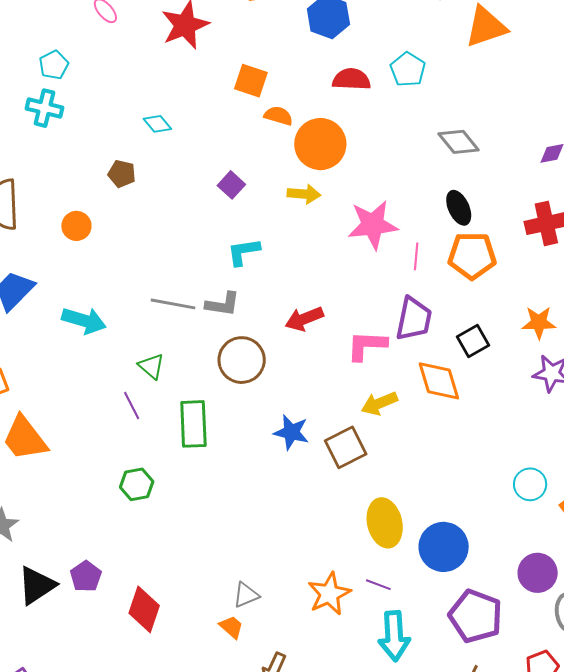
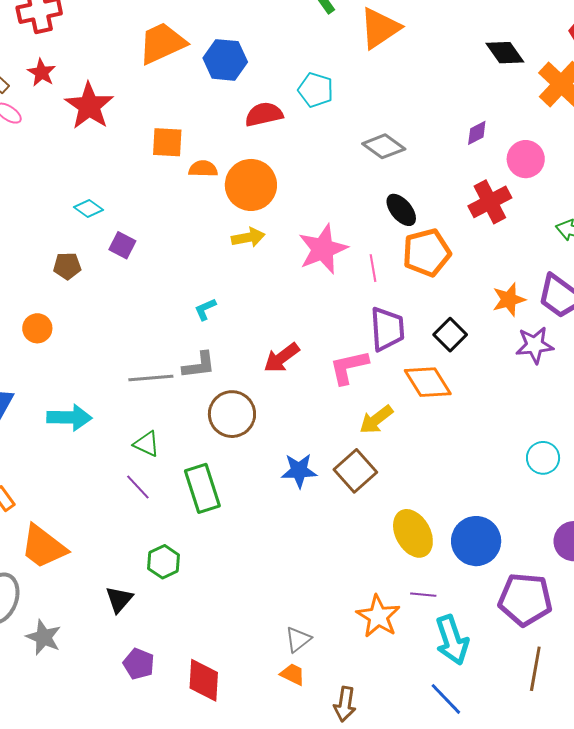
purple square: (231, 185) -> (122, 245), moved
cyan L-shape: (243, 252) -> (205, 309), size x0.7
black triangle: (37, 585) -> (119, 599), moved, size x0.7

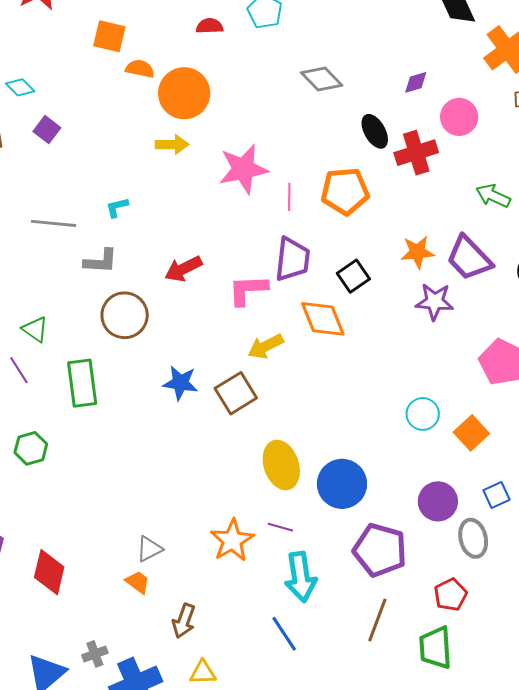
red semicircle: (264, 114) -> (210, 26), size x0.7
black ellipse: (401, 210) -> (375, 131), moved
gray line: (151, 378) -> (54, 223), moved

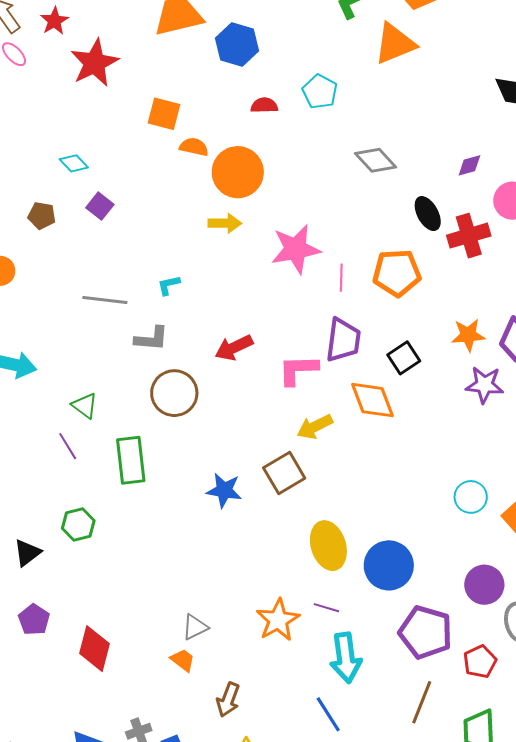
blue star: (180, 383) -> (224, 490), moved
red pentagon: (451, 595) -> (480, 662), moved

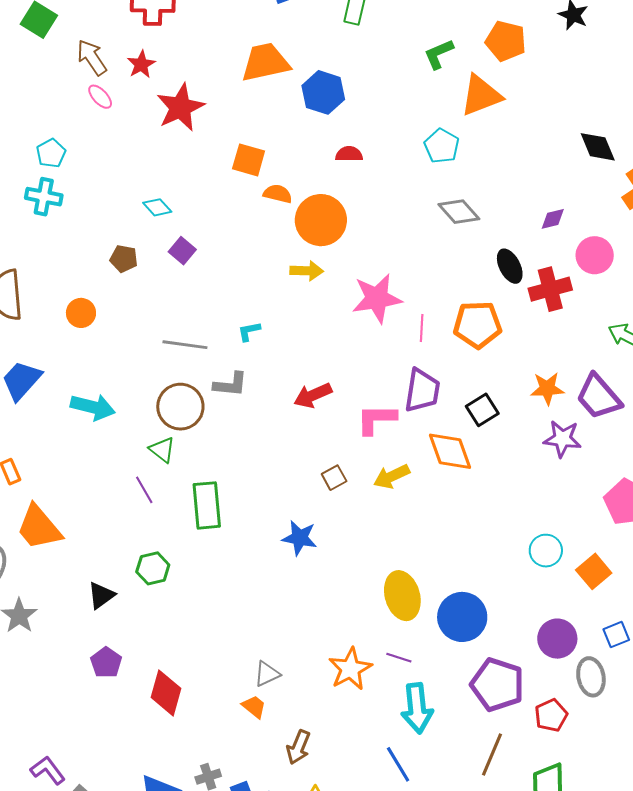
cyan pentagon: (320, 92) -> (442, 146), moved
brown circle: (174, 393) -> (180, 407), moved
brown square: (284, 473) -> (334, 478), moved, size x0.6

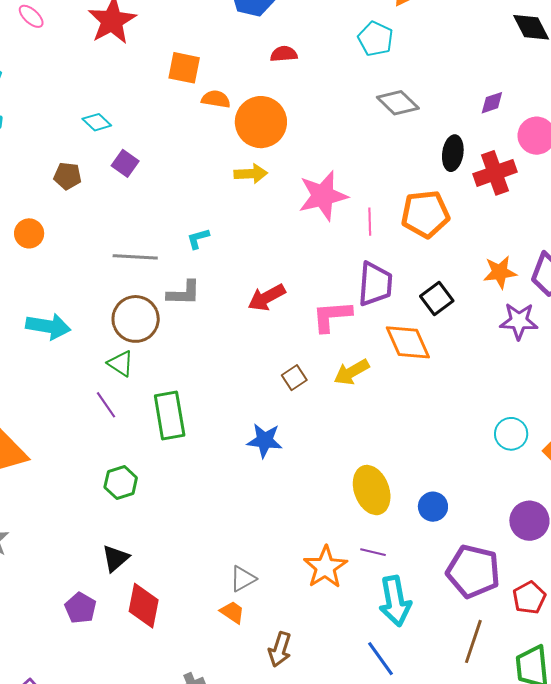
black ellipse: (510, 266) -> (453, 153), turned 40
black triangle: (101, 595) -> (116, 558), moved
blue circle: (462, 617) -> (433, 507), size x0.6
purple pentagon: (106, 663) -> (80, 608), moved

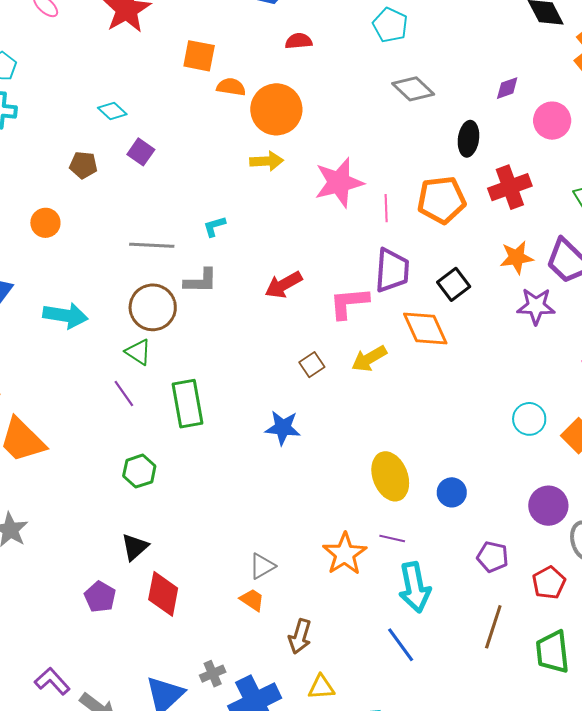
red cross: (495, 173) -> (510, 187), moved
purple pentagon: (473, 571) -> (493, 557), size x0.6

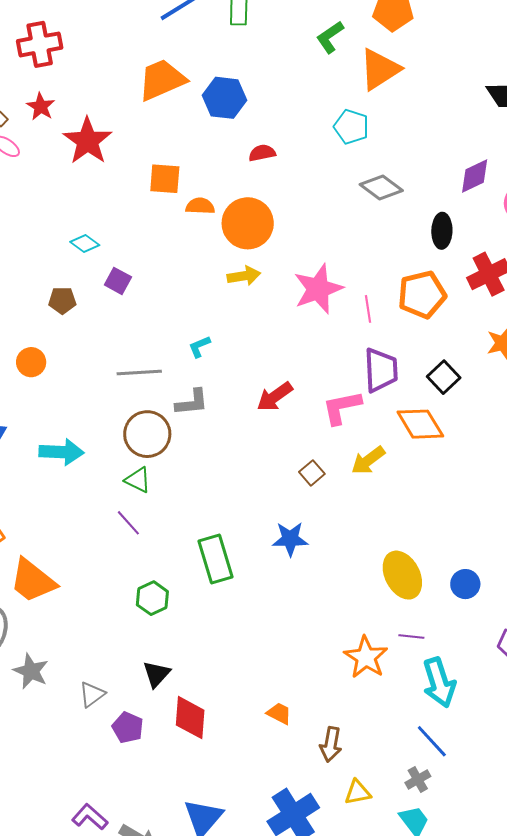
purple diamond: (507, 88) -> (475, 176), size x1.4
green rectangle: (188, 404) -> (215, 559), moved
gray triangle: (262, 566) -> (92, 694), moved
gray cross: (213, 674) -> (418, 779), moved

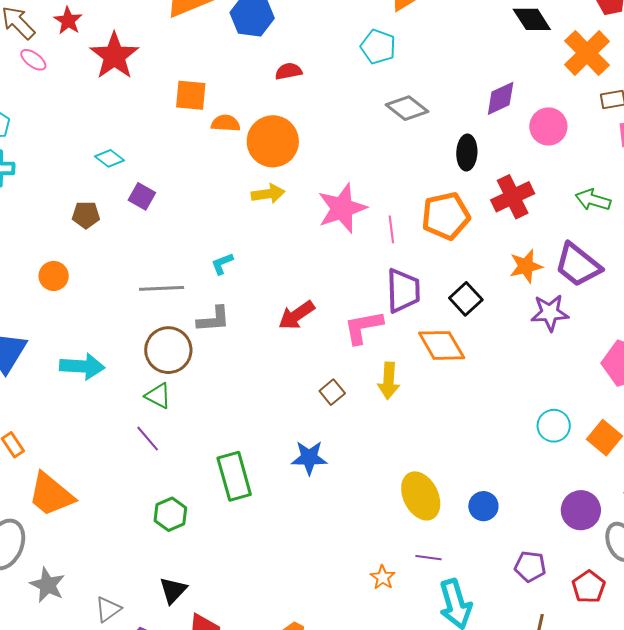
yellow arrow: (368, 460) -> (389, 381), turned -51
orange star: (366, 657) -> (383, 577), size x0.6

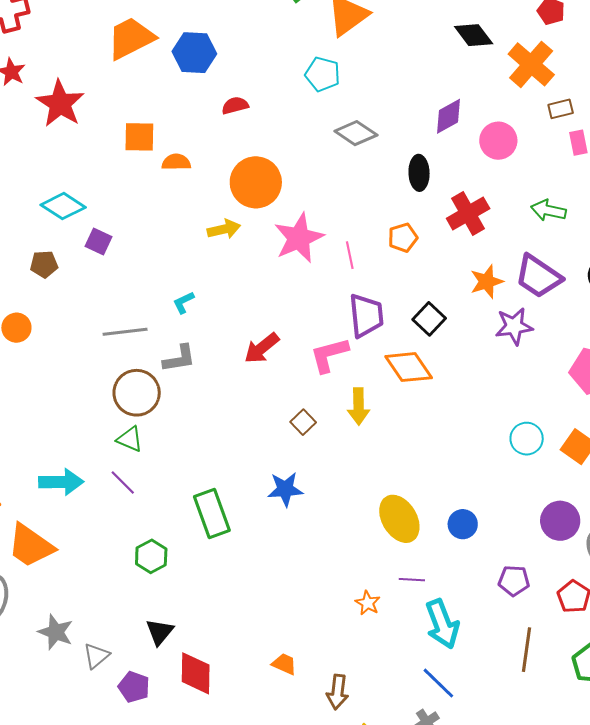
orange circle: (273, 141) -> (256, 182), moved
cyan diamond: (110, 158) -> (63, 206), size x1.5
orange pentagon: (446, 216) -> (403, 238), size x0.6
cyan arrow: (82, 366) -> (61, 482), moved
gray star: (47, 585) -> (56, 632), moved

